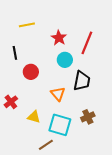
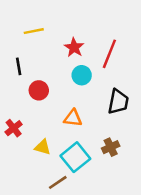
black trapezoid: (82, 81) -> (118, 102), moved
orange triangle: (58, 94) -> (73, 118), turned -42
cyan square: (60, 125) -> (75, 157), turned 35

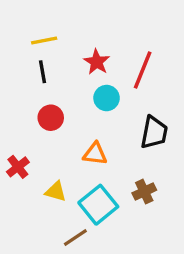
black line: (19, 66) -> (43, 72), moved

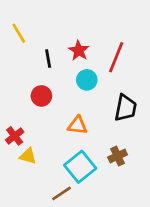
yellow line: (44, 41) -> (19, 33), moved, turned 70
black line: (43, 72) -> (48, 59), moved
yellow triangle: (56, 192) -> (28, 156), moved

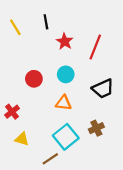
black line: (48, 59) -> (46, 22), moved
cyan circle: (87, 80) -> (66, 74), moved
black trapezoid: (126, 108) -> (103, 89), turned 55
yellow triangle: (28, 156) -> (22, 139), moved

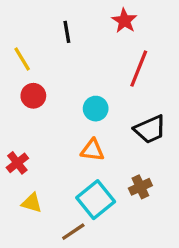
yellow line: (15, 27) -> (22, 59), moved
red star: (65, 42) -> (124, 21), moved
red circle: (34, 79) -> (33, 96), moved

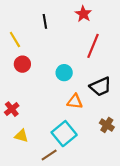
orange triangle: (92, 150) -> (75, 102), moved
brown cross: (140, 187) -> (107, 125), moved, turned -32

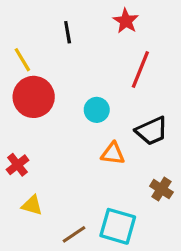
red circle: (22, 64) -> (34, 97), size x1.6
cyan square: (64, 134) -> (118, 226), moved, turned -35

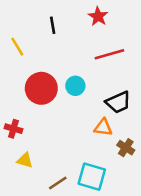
red line: (140, 69) -> (109, 54), turned 52
red circle: (34, 97) -> (41, 88), moved
orange triangle: (113, 154) -> (103, 127), moved
red cross: (17, 165) -> (14, 129), turned -36

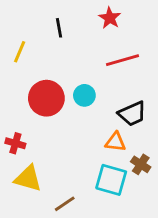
yellow line: (17, 47) -> (20, 52), turned 54
yellow triangle: (25, 160) -> (28, 178), size x1.5
cyan square: (92, 177) -> (111, 180), moved

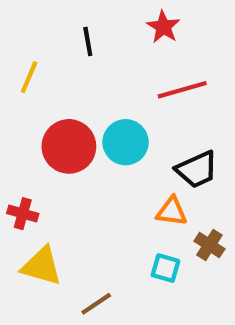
cyan circle: (84, 95) -> (126, 142), size x1.4
cyan square: (111, 180) -> (165, 268), size x0.6

